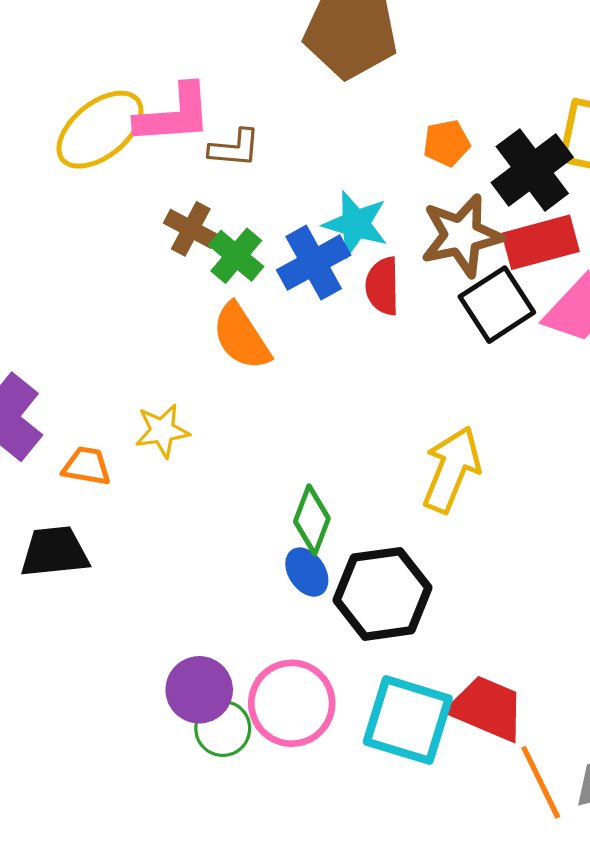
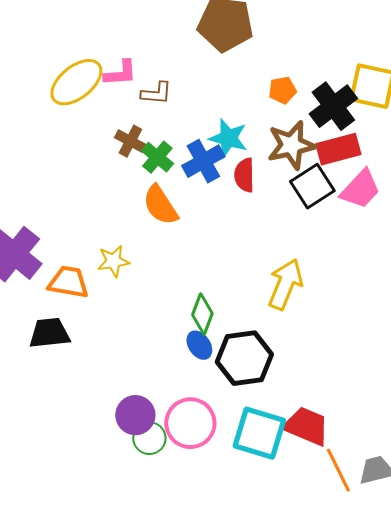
pink L-shape: (174, 114) -> (120, 73), size x0.7
orange trapezoid: (86, 466) -> (68, 282), size x1.4

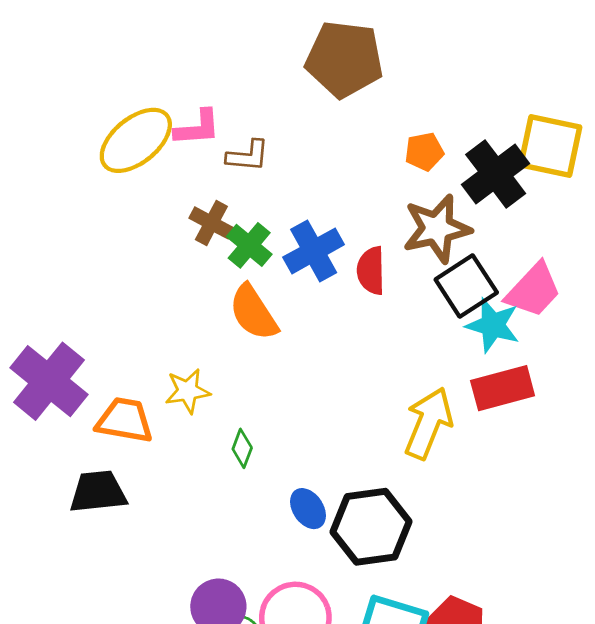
cyan star: (228, 138) -> (493, 325), moved
red rectangle: (338, 149) -> (503, 388), moved
green diamond: (202, 314) -> (242, 448), moved, size x0.7

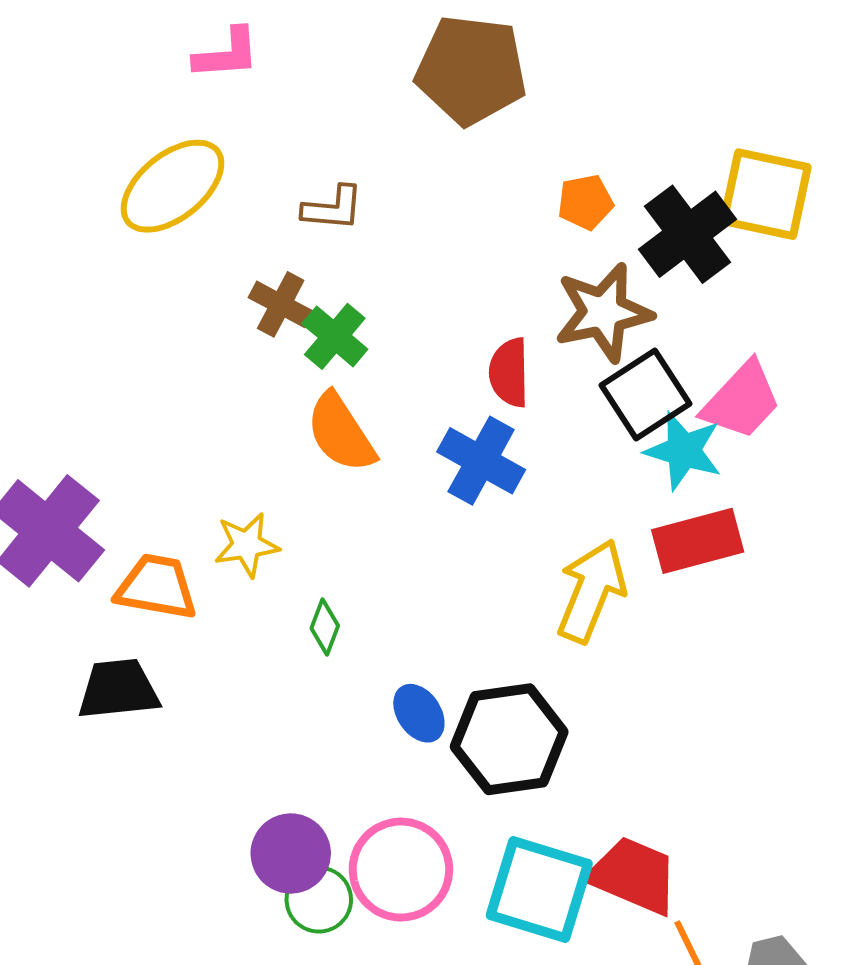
pink L-shape: (197, 128) -> (227, 54), moved
blue cross: (314, 251) -> (481, 461), moved, turned -32

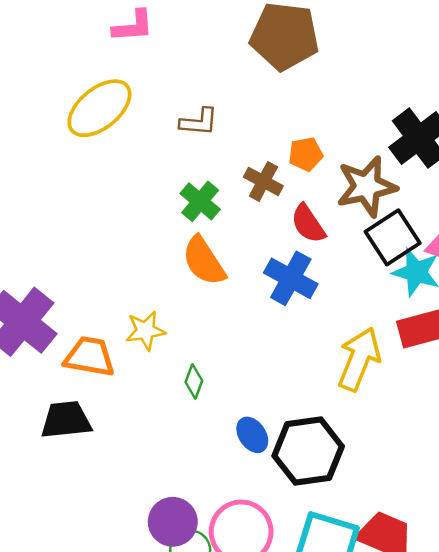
orange pentagon: (585, 202) -> (306, 154), moved
brown cross: (281, 304) -> (263, 181), moved
red semicircle: (509, 373) -> (308, 224), turned -33

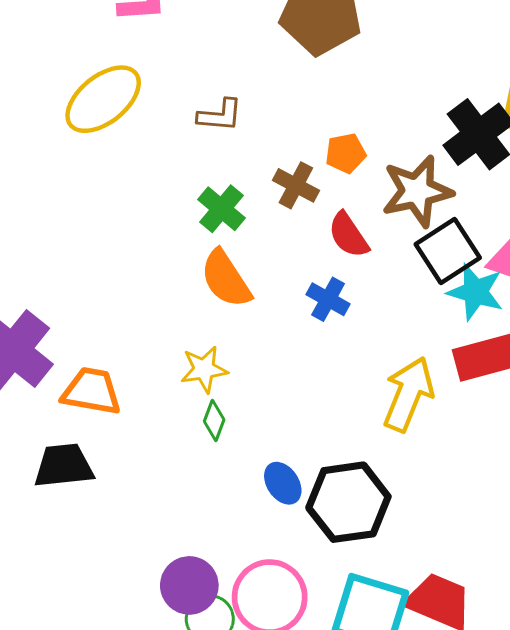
blue cross: (291, 278) -> (328, 299), size x0.7
yellow star: (145, 331) -> (204, 369), moved

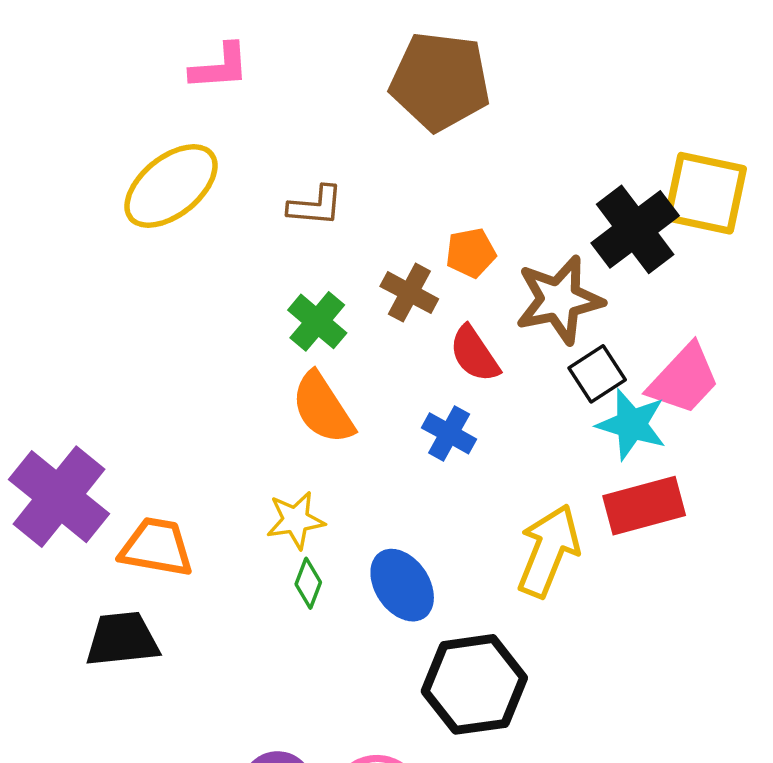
black square: (448, 251) -> (597, 374), size x0.7
blue ellipse: (283, 483) -> (402, 585), moved, size x1.4

